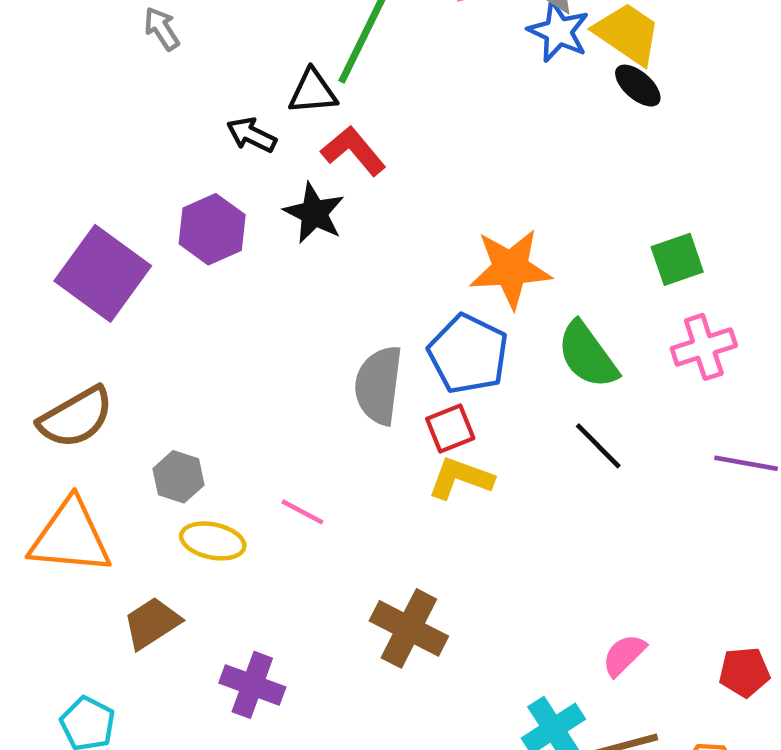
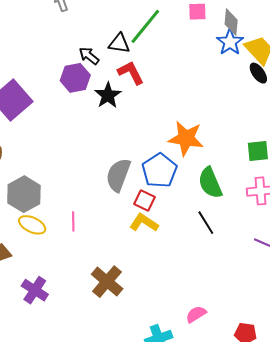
purple hexagon: (212, 229) -> (75, 78), moved
red square: (450, 428) -> (145, 201), turned 35
gray hexagon: (179, 477) -> (24, 194), size x1.6
pink line: (302, 512) -> (73, 221), turned 48

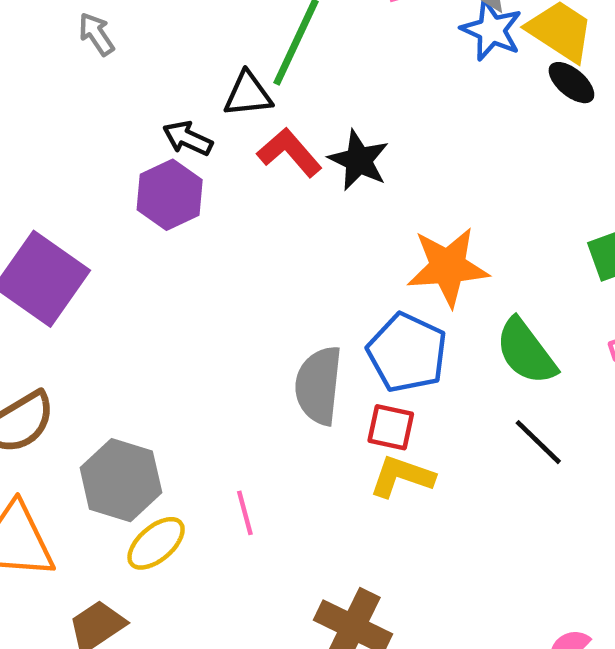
black star: (108, 95) -> (359, 160), moved
yellow ellipse: (32, 225) -> (156, 543), turned -52

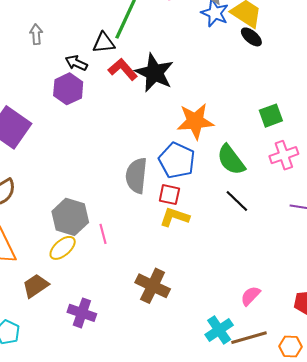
gray arrow: (96, 34) -> (36, 34), moved, turned 30
black star: (359, 160) -> (154, 73), size x1.4
gray hexagon: (121, 480) -> (70, 217), moved

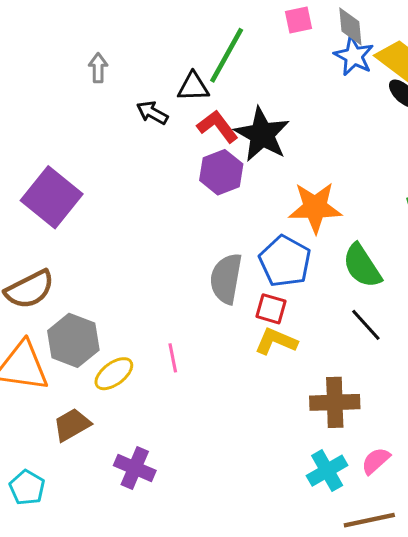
purple hexagon: (68, 89) -> (221, 172), moved
gray hexagon: (70, 217) -> (73, 340), moved
brown cross: (153, 286) -> (335, 402), moved, turned -32
cyan cross: (219, 330) -> (327, 471), moved

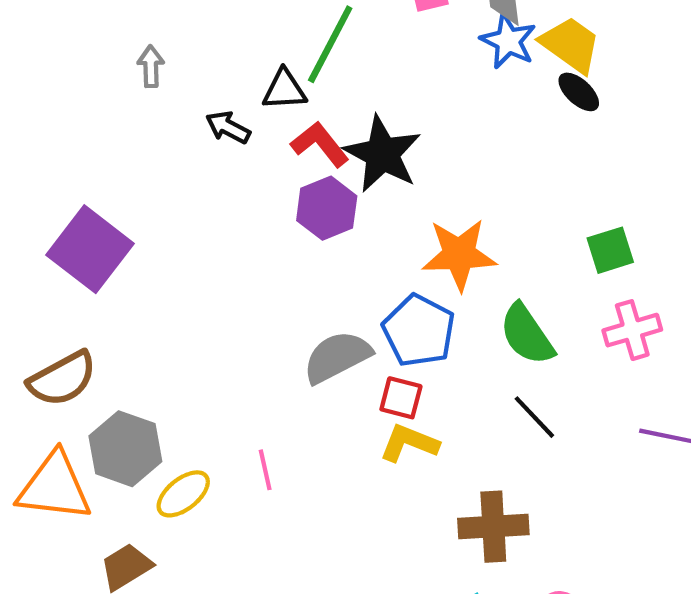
gray semicircle: (226, 279) -> (337, 357), turned 54

